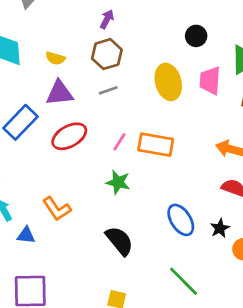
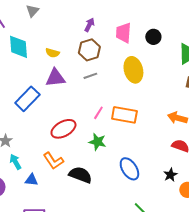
pink trapezoid: (210, 81) -> (123, 33), moved
red ellipse: (69, 136) -> (63, 129), moved
blue ellipse: (181, 220) -> (129, 169), moved
black semicircle: (119, 241) -> (80, 175), moved, turned -30

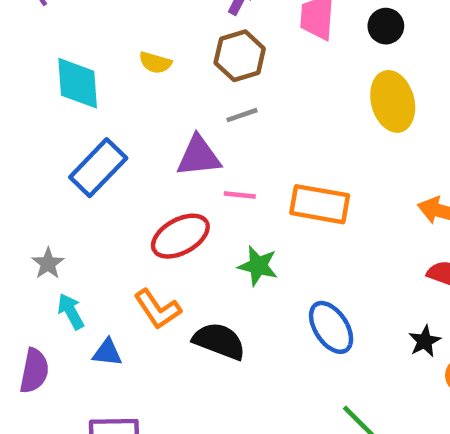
cyan diamond: (18, 47) -> (78, 83), moved
yellow ellipse: (133, 70) -> (393, 101), moved
purple triangle: (55, 78) -> (199, 156), moved
pink line: (98, 113) -> (240, 195), moved, turned 64

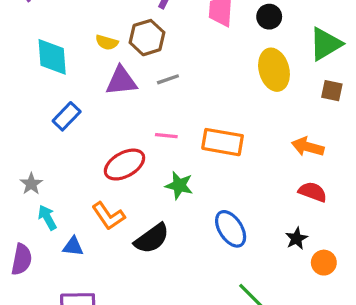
brown hexagon: (240, 56) -> (147, 38), moved
purple triangle: (199, 156) -> (121, 81), moved
blue rectangle: (98, 168) -> (67, 116), size x0.7
black semicircle: (219, 341) -> (152, 238), turned 123

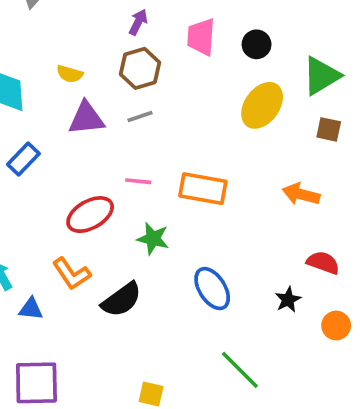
brown hexagon: (147, 38) -> (140, 68), moved
yellow ellipse: (274, 70) -> (262, 105), turned 51
red semicircle: (313, 192) -> (323, 263), moved
orange circle: (324, 263) -> (336, 326), moved

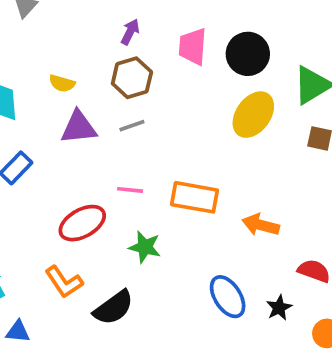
black circle: (257, 44) -> (248, 54), size x1.5
orange arrow: (301, 194) -> (261, 225), moved
blue ellipse: (212, 289) -> (228, 297), moved
blue triangle: (31, 309) -> (18, 332), moved

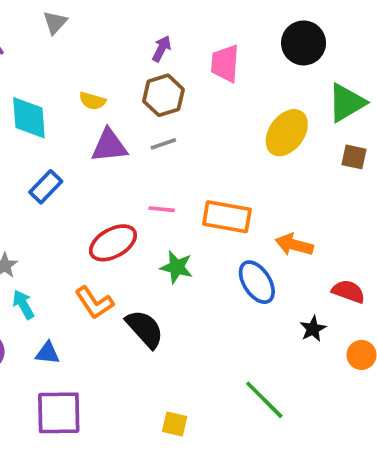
black circle: (248, 54) -> (304, 43), moved
blue ellipse: (228, 297) -> (257, 282), moved
black semicircle: (114, 308) -> (145, 329), turned -96

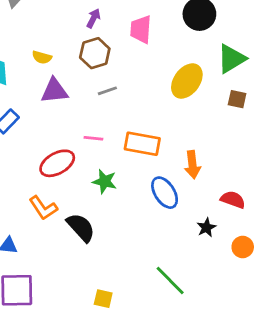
gray line: (163, 144) -> (107, 91), moved
orange arrow: (294, 245) -> (192, 165), turned -112

